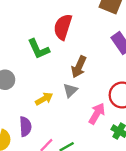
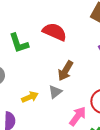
red semicircle: (63, 27) -> (55, 32), turned 90
green L-shape: (39, 49) -> (19, 43), moved

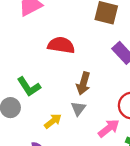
green L-shape: (19, 43) -> (29, 87), moved
pink arrow: (78, 116) -> (109, 128), turned 30

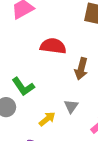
brown arrow: (83, 83) -> (81, 69), moved

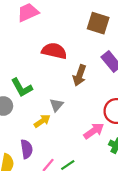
gray triangle: (71, 106) -> (56, 105), moved

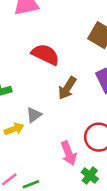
pink arrow: (94, 131) -> (69, 153), turned 90

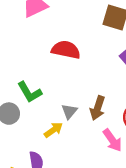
brown arrow: (67, 88) -> (98, 108), moved

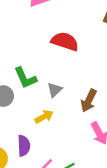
gray triangle: (69, 111) -> (55, 90), moved

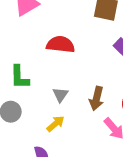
green L-shape: (25, 78) -> (20, 77), moved, turned 35

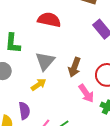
gray triangle: (60, 95) -> (45, 61), size x1.5

